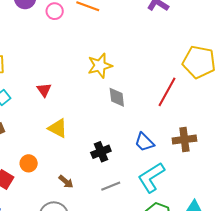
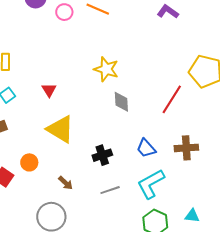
yellow star: (100, 66) -> (106, 69), turned 30
yellow triangle: (58, 128) -> (60, 129), size x1.4

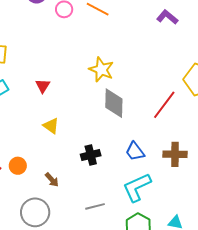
gray diamond: (121, 102) -> (114, 103), size x1.4
yellow triangle: (60, 129) -> (51, 126), size x0.6
orange circle: (29, 162) -> (18, 166), moved
gray line: (110, 190) -> (95, 206), moved

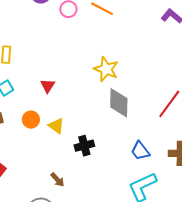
black cross: (91, 155) -> (84, 146), moved
orange circle: (18, 166) -> (31, 120), moved

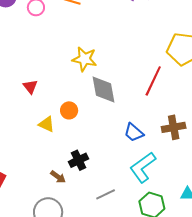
orange circle: (31, 120) -> (69, 110), moved
black cross: (84, 146) -> (79, 160), moved

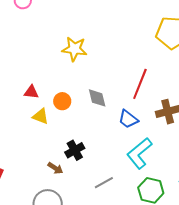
red line: (153, 81) -> (140, 84), moved
red triangle: (30, 87) -> (31, 92), moved, turned -42
gray diamond: (103, 89) -> (97, 98), moved, size x0.7

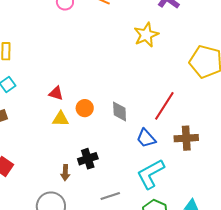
yellow star: (74, 49) -> (146, 35), moved, turned 30
yellow triangle: (41, 116) -> (61, 119), turned -30
brown arrow: (55, 168) -> (65, 173), turned 49

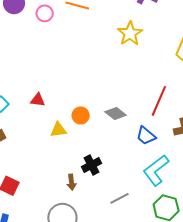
red triangle: (56, 93) -> (38, 100), moved
gray diamond: (120, 112) -> (116, 113), turned -40

